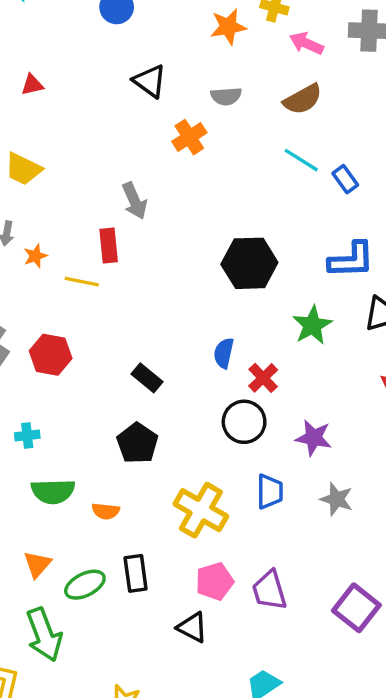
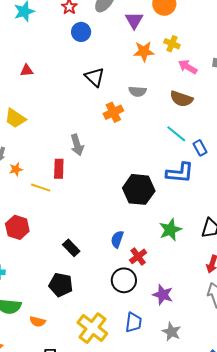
brown semicircle: (303, 99) -> (181, 99), turned 40
blue L-shape: (351, 260) -> (180, 173), moved
black pentagon: (137, 443) -> (61, 285), turned -30

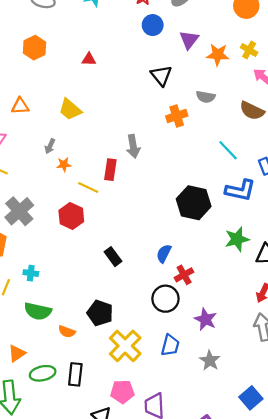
purple triangle: (134, 20) -> (189, 40), moved
cyan line: (176, 134) -> (228, 150), moved
red hexagon: (17, 227) -> (71, 216), moved
green star: (170, 230) -> (237, 239), moved
black pentagon: (61, 285) -> (100, 313), moved

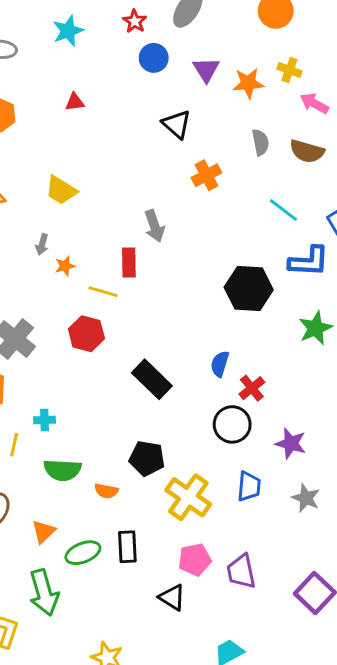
red triangle: (89, 59) -> (75, 102), moved
gray semicircle: (206, 97) -> (260, 142), moved, turned -102
black rectangle: (113, 257) -> (152, 379), size x1.5

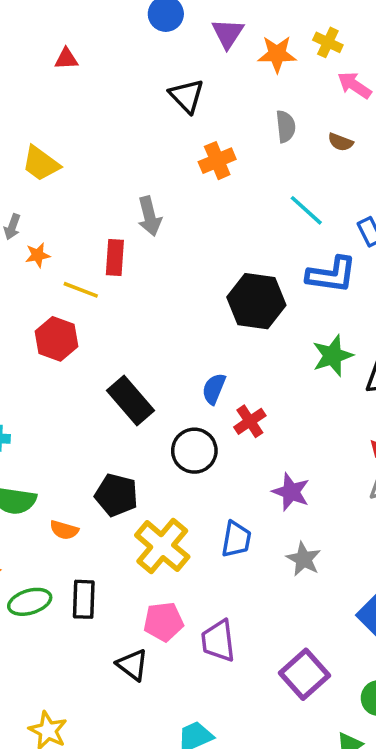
brown semicircle: (307, 151) -> (341, 142), size x0.6
black circle: (232, 424) -> (194, 451), moved

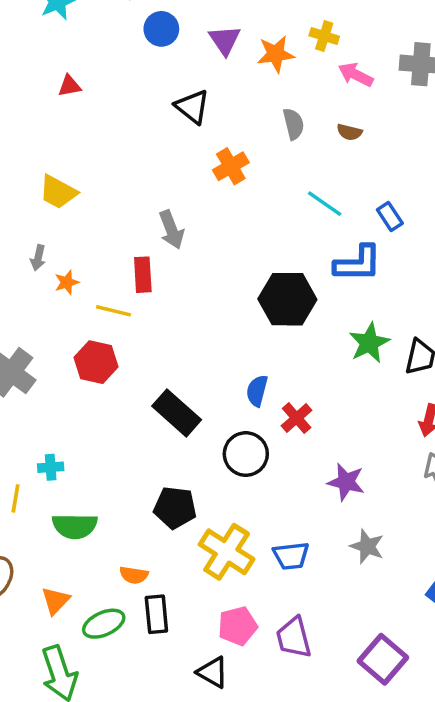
orange semicircle: (64, 530) -> (134, 575), moved
blue trapezoid: (236, 539) -> (291, 556), moved, turned 81

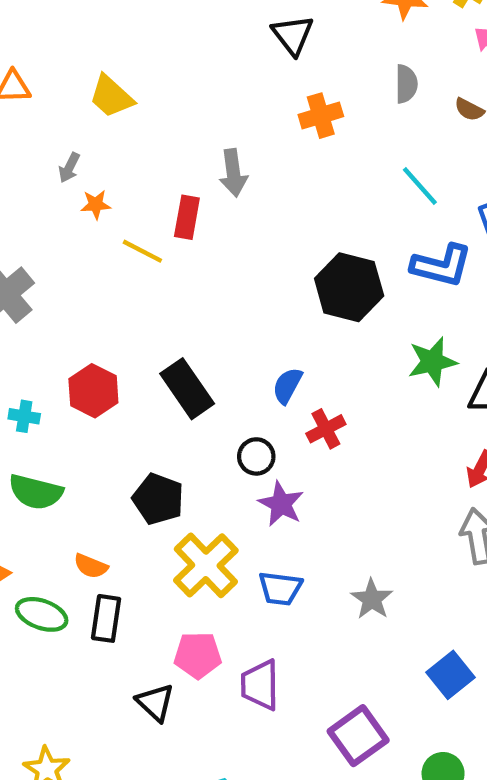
red hexagon: (96, 362) -> (93, 391), moved
black circle: (246, 454) -> (256, 456), size x0.7
purple star: (346, 482) -> (281, 504), moved
green ellipse: (104, 624) -> (42, 614), turned 30

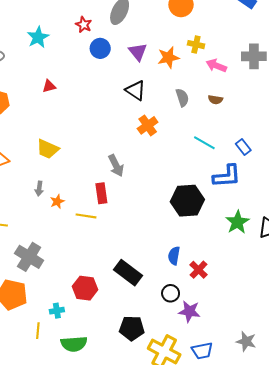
black triangle: (293, 35) -> (136, 90), moved

